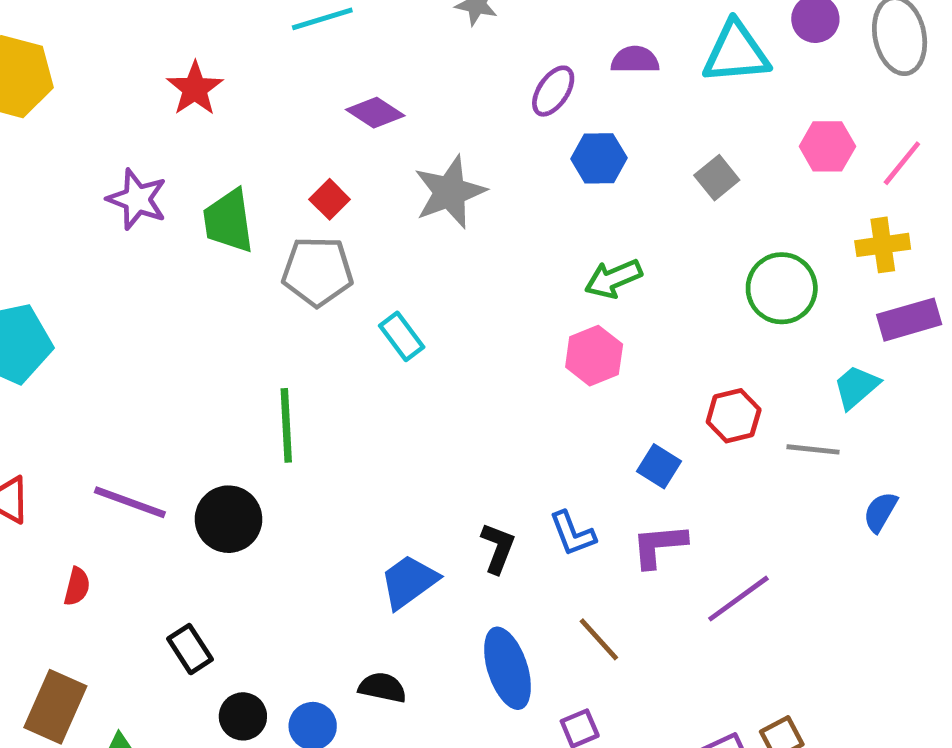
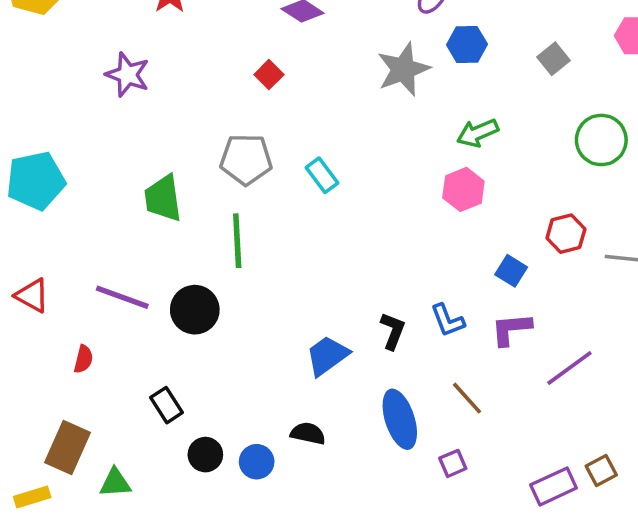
gray star: (450, 192) -> (403, 69), moved
green trapezoid: (228, 221) -> (163, 198), moved
gray pentagon: (317, 271) -> (246, 159), moved

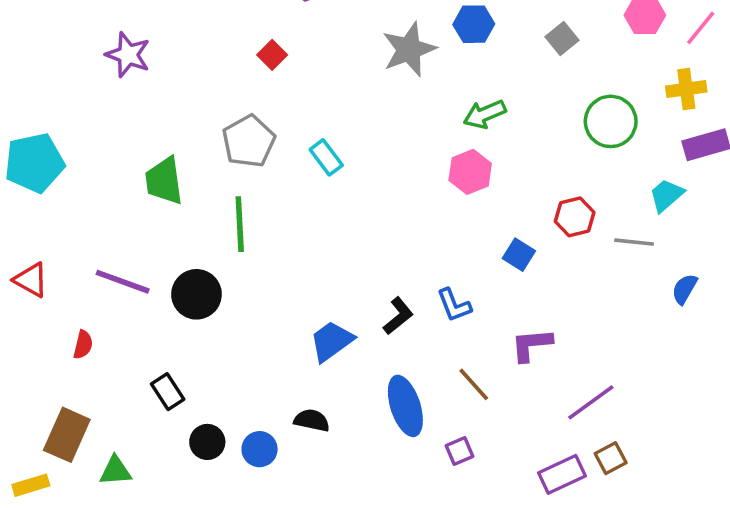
gray pentagon: (246, 159) -> (249, 141), turned -30
purple L-shape: (511, 329) -> (531, 345), moved
black L-shape: (393, 331) -> (398, 316), turned 30
purple line: (569, 368) -> (591, 402), moved

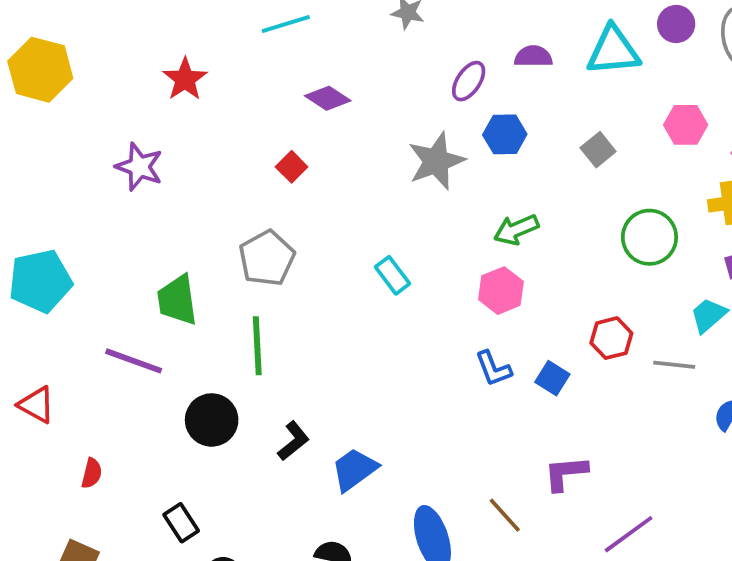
cyan rectangle: (326, 157) -> (392, 275), moved
purple line: (123, 282) -> (134, 361), moved
blue L-shape: (454, 305) -> (493, 369), moved
black L-shape: (398, 316) -> (293, 441), moved

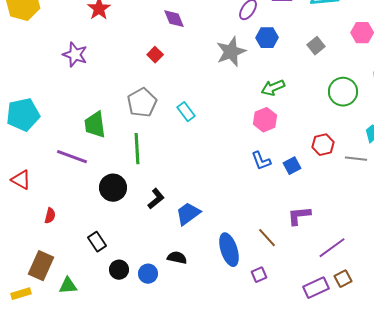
purple diamond: (328, 98) -> (174, 19), turned 35
cyan rectangle: (392, 275) -> (186, 112), moved
blue square: (552, 378) -> (292, 166), turned 30

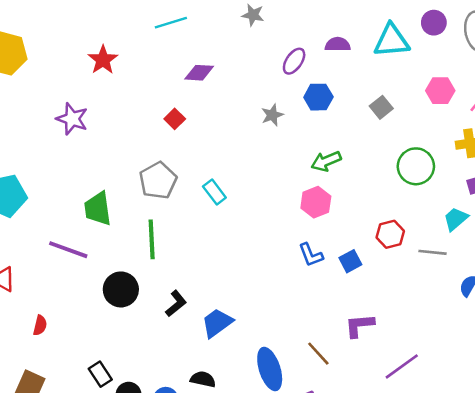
purple diamond: (174, 19) -> (199, 73), turned -65
gray star: (231, 52) -> (272, 115), size x0.6
black rectangle: (97, 242) -> (100, 374), moved

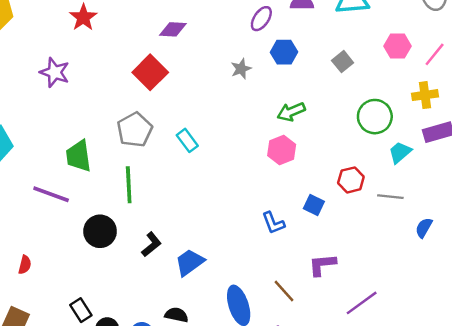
red square: (175, 119) -> (150, 72), size x1.8
cyan trapezoid: (456, 219) -> (400, 152), moved
blue L-shape: (311, 255) -> (273, 223), moved
blue square: (350, 261) -> (314, 205), turned -36

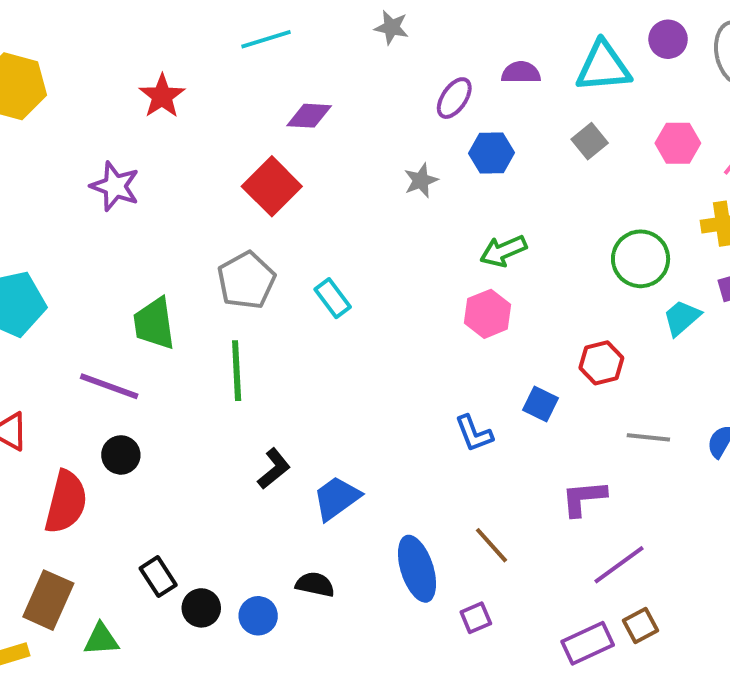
gray square: (343, 62) -> (590, 141), moved
gray line: (390, 197) -> (648, 437), moved
black circle: (100, 231) -> (121, 455), moved, size x0.7
red semicircle: (25, 265) -> (66, 502), size x2.0
purple L-shape: (322, 265) -> (584, 498), moved

